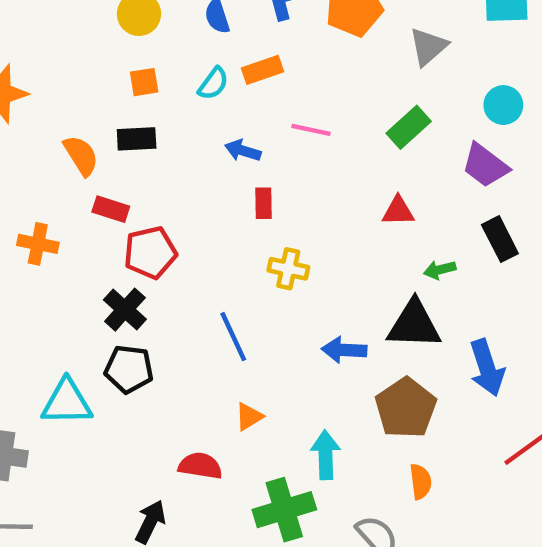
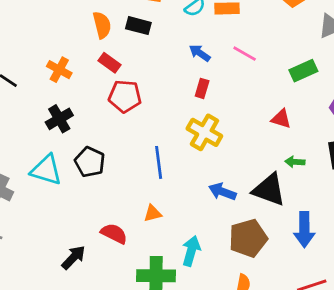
yellow cross: (288, 269) -> (204, 132), size x1.4
black cross: (125, 310) -> (59, 119), moved

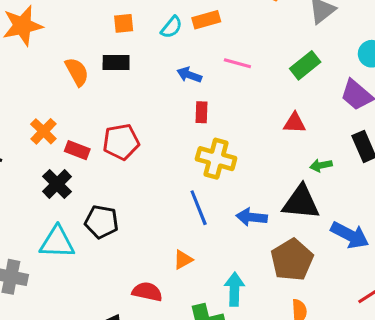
red rectangle: (110, 63) -> (77, 150), moved
orange cross: (59, 70) -> (43, 131), turned 30
blue line: (159, 162) -> (199, 208), moved
blue arrow: (304, 230) -> (350, 235), turned -48

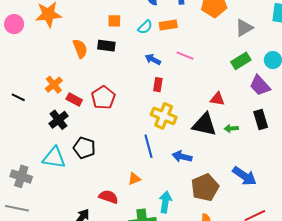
green rectangle: (305, 65) -> (241, 61), moved
red pentagon: (121, 142) -> (103, 98), turned -30
black triangle: (301, 202) -> (204, 124), moved

